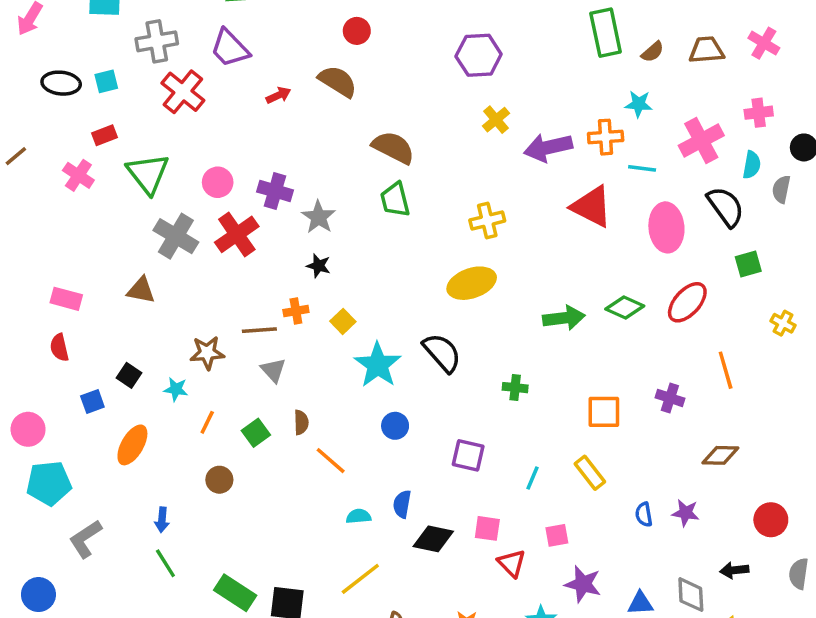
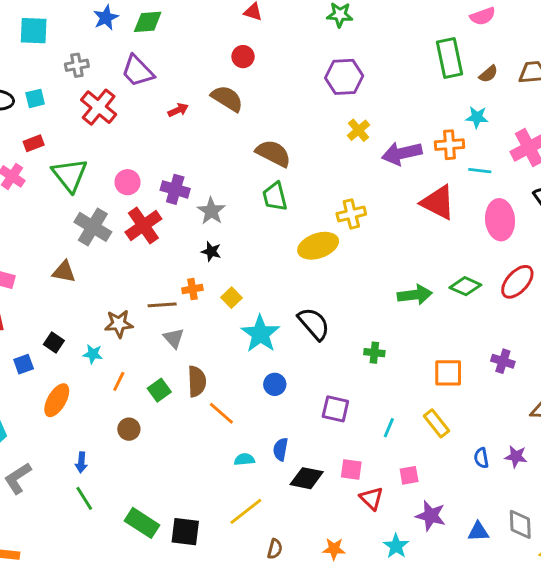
gray cross: (157, 41) -> (77, 65), size x0.7
yellow ellipse: (472, 283) -> (318, 246), moved
brown semicircle: (301, 422) -> (197, 381), size x1.5

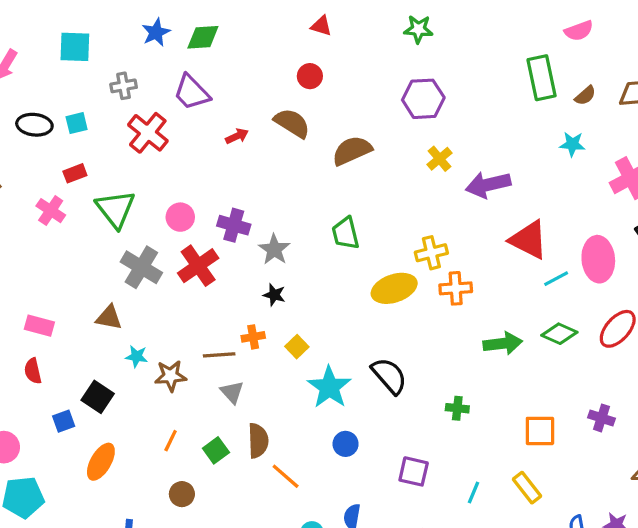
orange cross: (449, 145) -> (456, 288), moved
brown semicircle: (273, 153) -> (352, 151), moved, turned -51
cyan line: (480, 171) -> (556, 279), moved, turned -35
black square: (54, 342) -> (98, 397), size x1.4
cyan star: (93, 354) -> (137, 356), moved

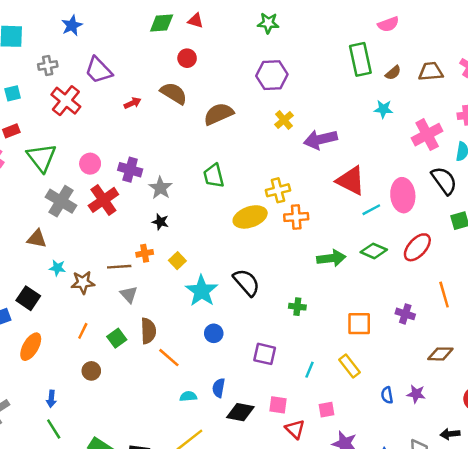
green diamond: (203, 37) -> (162, 23), moved

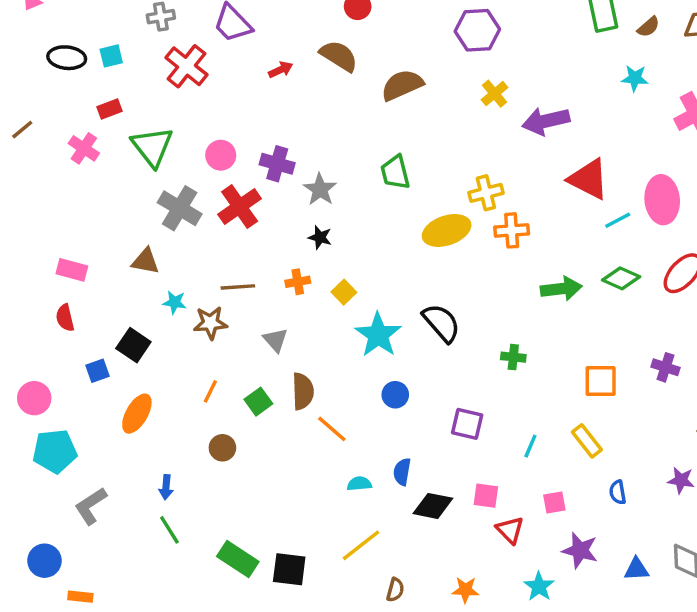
brown line: (119, 267) -> (238, 287), moved
blue semicircle: (387, 395) -> (618, 492), moved

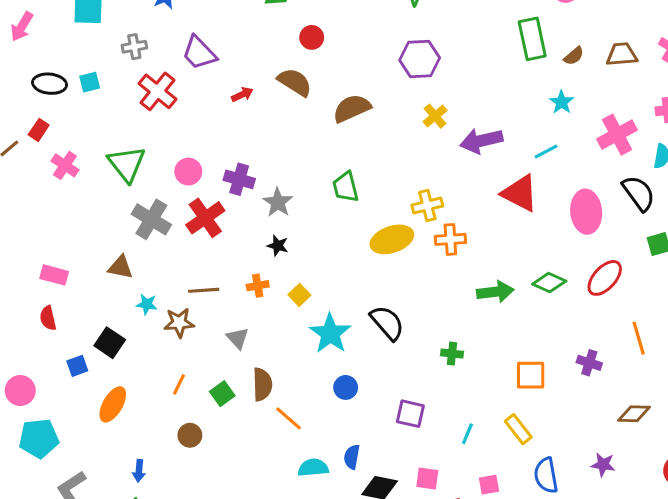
cyan star: (635, 78) -> (562, 102), turned 30
red rectangle: (110, 109) -> (39, 130), moved, turned -35
cyan line: (618, 220) -> (546, 152), moved
cyan semicircle: (359, 484) -> (313, 468), size x1.4
blue semicircle: (618, 492) -> (546, 475), size x1.6

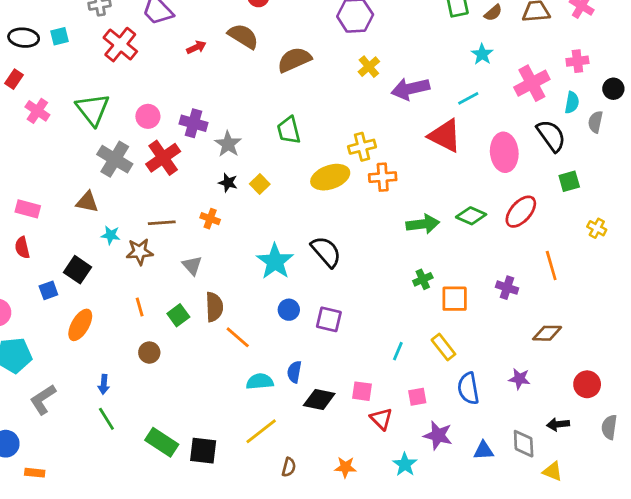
orange cross: (258, 286) -> (210, 219), turned 30
yellow square: (299, 295) -> (260, 184), moved
green cross: (452, 354) -> (423, 279), moved, turned -30
orange line: (179, 384) -> (140, 307), turned -42
purple square: (410, 414) -> (329, 319), moved

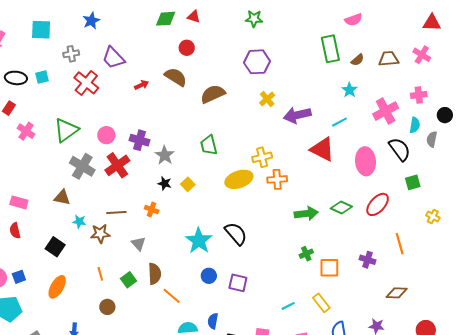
green triangle: (93, 109) -> (66, 130), turned 32
blue square: (48, 290) -> (19, 277), moved
cyan line: (398, 351) -> (288, 306), turned 40

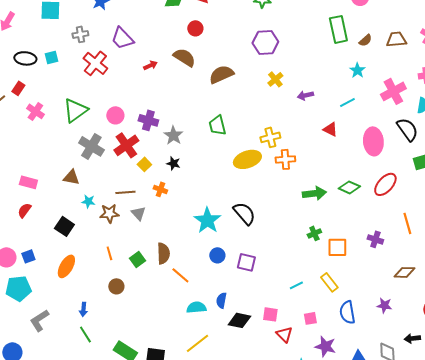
purple arrow: (297, 115) -> (305, 95), size x0.6
red triangle: (322, 149) -> (330, 129), size x0.6
yellow square: (188, 184) -> (144, 164), moved
red semicircle: (15, 231) -> (24, 210), turned 49
gray triangle: (138, 244) -> (138, 213), moved

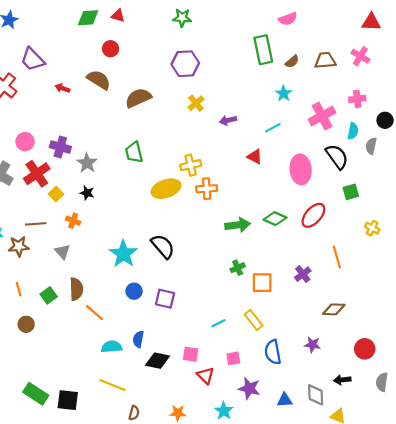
red arrow: (150, 65) -> (62, 88), turned -136
gray triangle: (138, 213) -> (62, 252), moved
purple cross: (375, 239) -> (303, 274), turned 35
yellow line: (197, 343) -> (113, 385), turned 60

